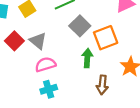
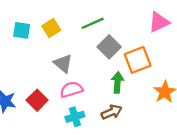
red square: (14, 41) -> (37, 100), moved
brown arrow: (102, 85) -> (112, 112), moved, turned -120

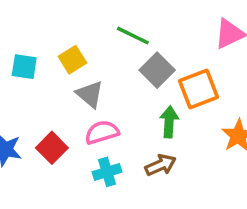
green line: (93, 23) -> (133, 36), turned 50
yellow square: (51, 28) -> (72, 60), moved
cyan square: (22, 30) -> (24, 67), moved

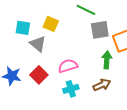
yellow square: (72, 60) -> (51, 24), turned -35
gray square: (157, 70) -> (100, 30), turned 36
gray triangle: (90, 94) -> (38, 44), moved

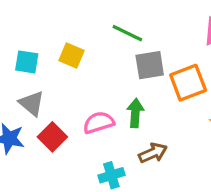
gray triangle: (38, 44) -> (32, 103), moved
green arrow: (107, 60) -> (135, 113), moved
cyan cross: (71, 89) -> (111, 175), moved

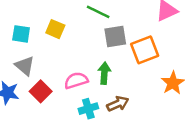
cyan cross: (111, 175) -> (88, 109), moved

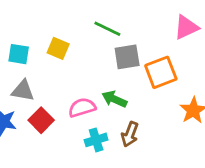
gray triangle: (25, 66) -> (23, 91), turned -30
green arrow: (104, 73) -> (114, 99), turned -70
brown arrow: (118, 104) -> (130, 134), turned 135

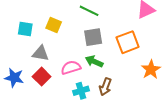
gray square: (127, 57) -> (93, 37), moved
gray triangle: (23, 91) -> (40, 53), moved

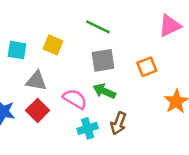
orange square: (128, 42) -> (147, 67), size x0.7
pink semicircle: (71, 67) -> (75, 99), turned 48

